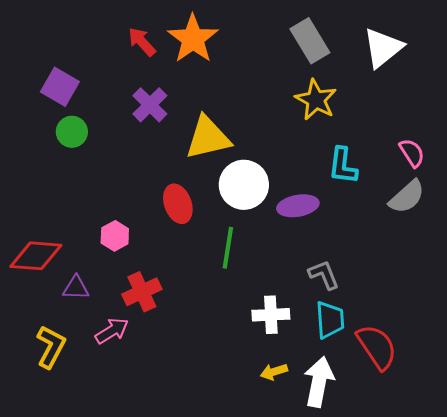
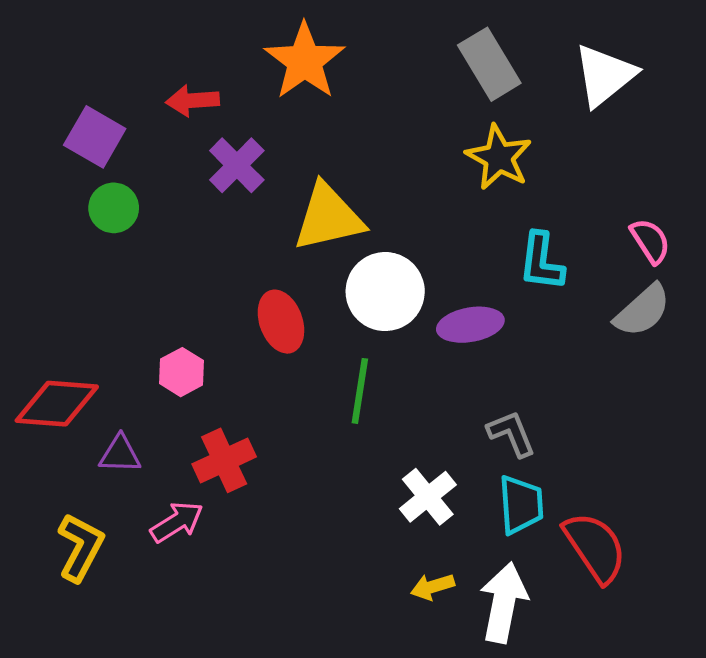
red arrow: (142, 42) -> (193, 101), moved, turned -52
white cross: (271, 315) -> (428, 497), turned -36

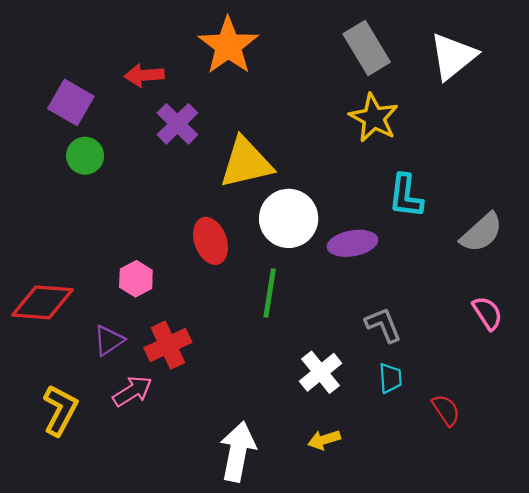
pink semicircle: (650, 241) -> (487, 313), moved
purple triangle: (120, 454) -> (109, 340), moved, turned -36
cyan trapezoid: (521, 505) -> (390, 378), size x0.7
red semicircle: (595, 547) -> (446, 410), size x0.6
white arrow: (504, 603) -> (238, 452), moved

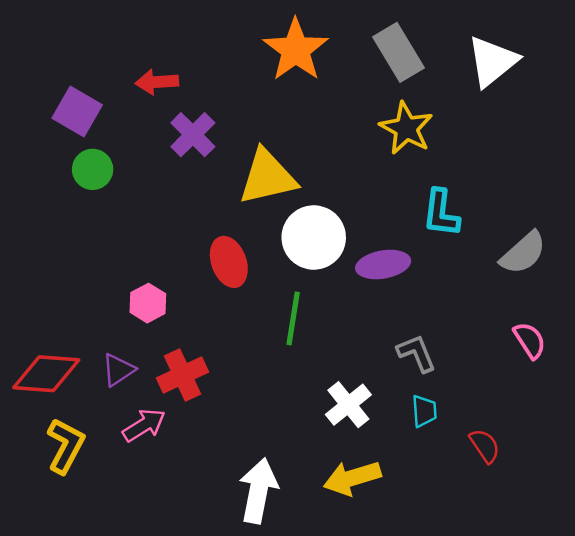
orange star: (228, 46) -> (296, 50), moved
red diamond: (42, 302) -> (46, 374), moved
yellow arrow: (324, 440) -> (352, 478), size x1.6

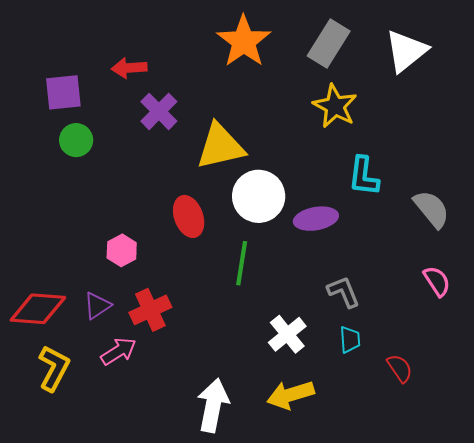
gray rectangle: (399, 52) -> (329, 44), turned 63
purple square: (77, 112) -> (63, 92), turned -36
gray semicircle: (523, 253) -> (432, 209), turned -87

